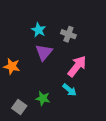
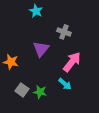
cyan star: (39, 30) -> (36, 11), moved
gray square: (19, 107) -> (22, 90), moved

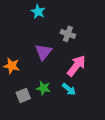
gray square: (22, 90) -> (23, 96), turned 32
green star: (40, 92) -> (43, 88), moved

